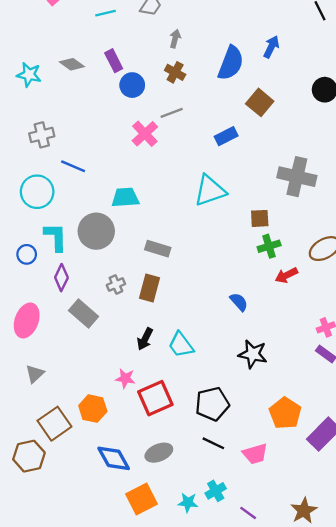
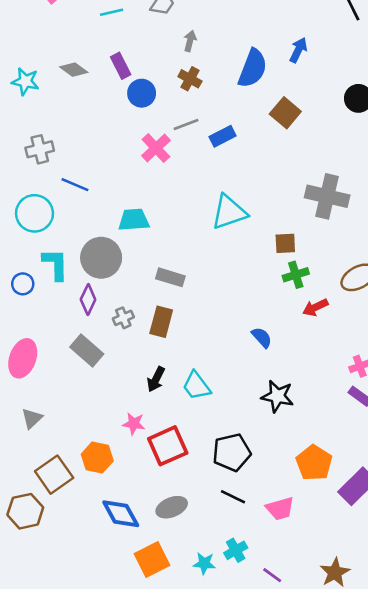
blue rectangle: (226, 136) -> (223, 136), moved
purple diamond: (61, 278) -> (88, 300), moved

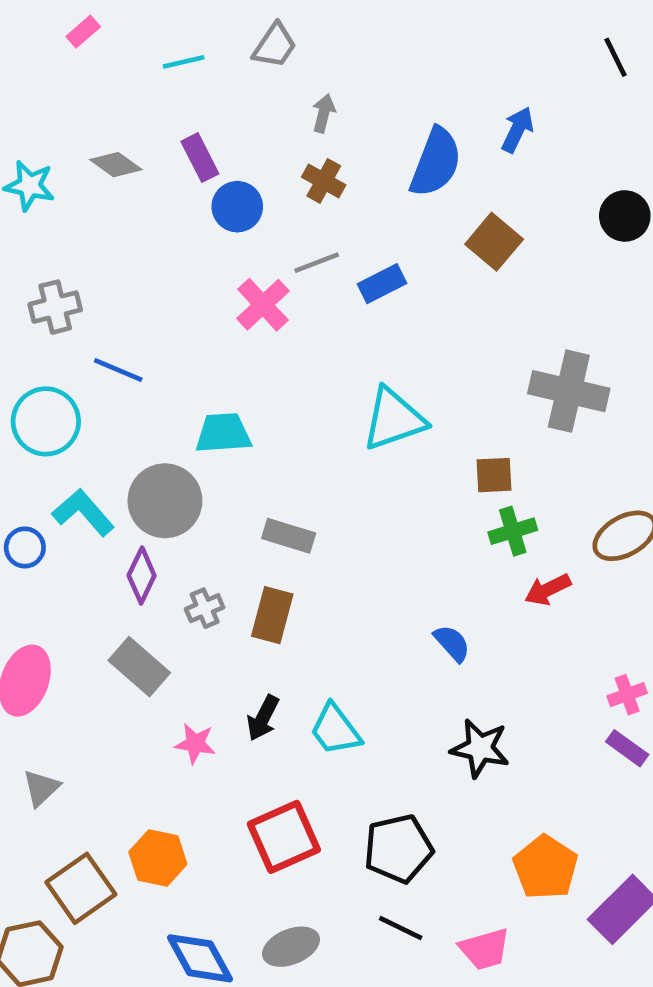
cyan L-shape: (55, 264) -> (83, 512), turned -40
pink star: (134, 424) -> (195, 744), moved

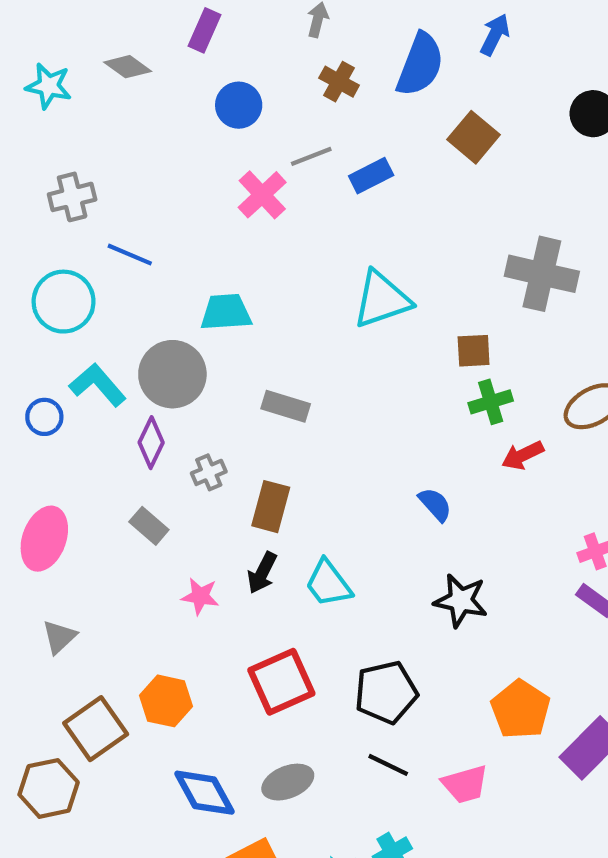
purple rectangle: (200, 158) -> (204, 30), moved, turned 51
brown cross: (324, 181) -> (339, 82), moved
brown rectangle: (272, 615) -> (271, 507), moved
gray rectangle: (139, 667) -> (149, 526), size x0.7

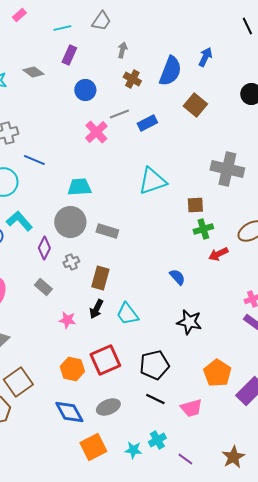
gray circle: (172, 374) -> (70, 222), moved
orange hexagon: (166, 701) -> (72, 369), moved

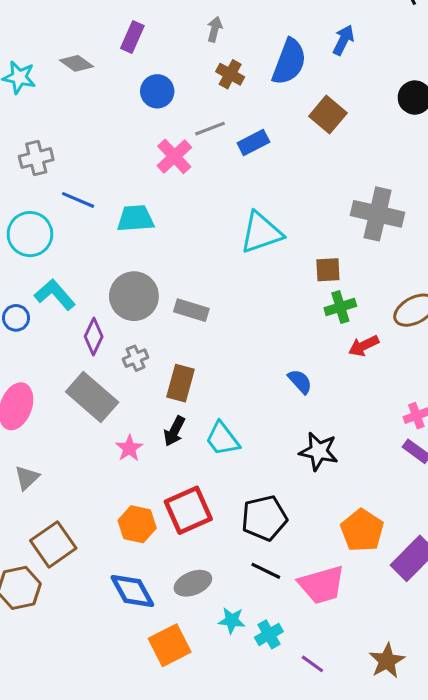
cyan trapezoid: (79, 187) -> (135, 219), moved
gray rectangle: (43, 287) -> (92, 397), size x1.8
pink star: (67, 320) -> (129, 448), turned 30
pink trapezoid: (191, 408) -> (322, 585), size x1.4
cyan star: (133, 450) -> (232, 620), moved

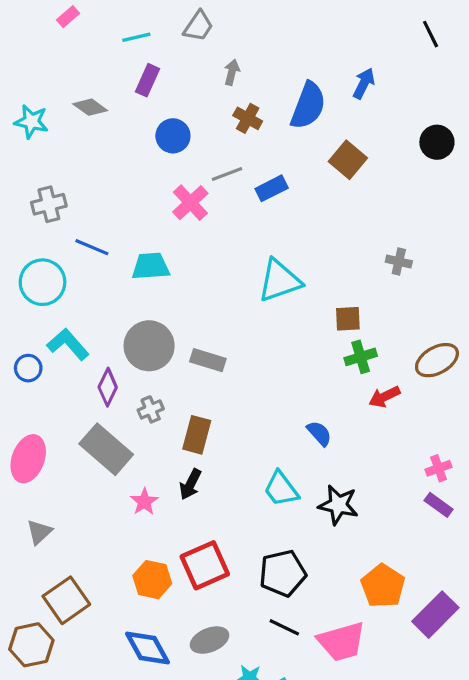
gray cross: (378, 214) -> (399, 262), size x0.5
cyan trapezoid: (222, 439) -> (281, 489), moved

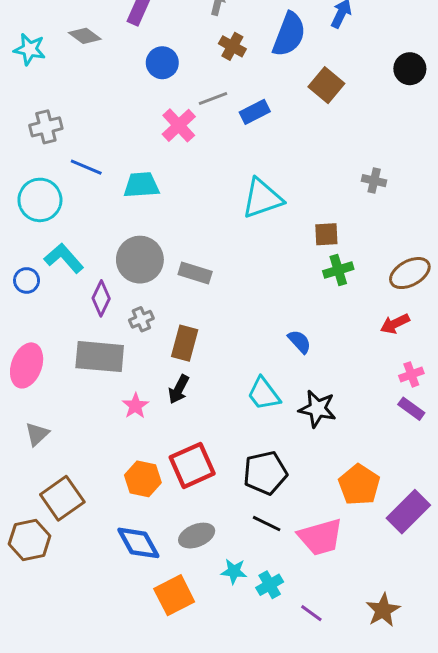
red arrow: (384, 397) -> (395, 324), moved
gray rectangle: (106, 449) -> (100, 357), turned -36

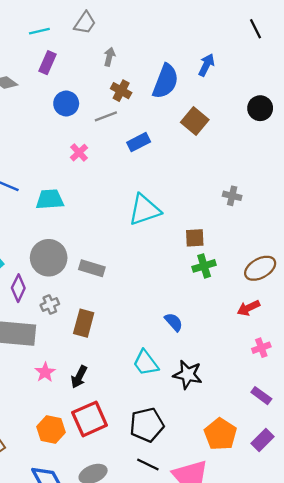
gray line: (213, 99) -> (106, 116), moved
pink cross: (179, 125) -> (79, 153), size x0.7
black arrow: (179, 389) -> (79, 377), moved
purple rectangle: (411, 409) -> (261, 396), moved
purple rectangle: (408, 512) -> (262, 440), moved, size x0.7

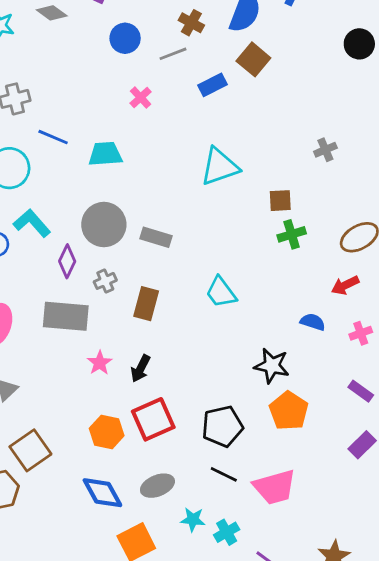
brown square: (195, 121) -> (253, 59), moved
gray cross: (232, 196) -> (325, 150), turned -36
blue semicircle: (174, 322) -> (313, 322), moved, turned -30
cyan trapezoid: (146, 363) -> (221, 292), moved
orange pentagon: (220, 434) -> (289, 411), moved

